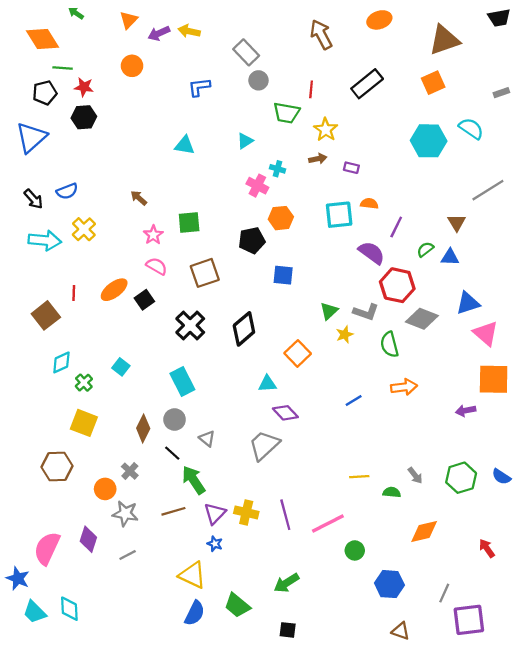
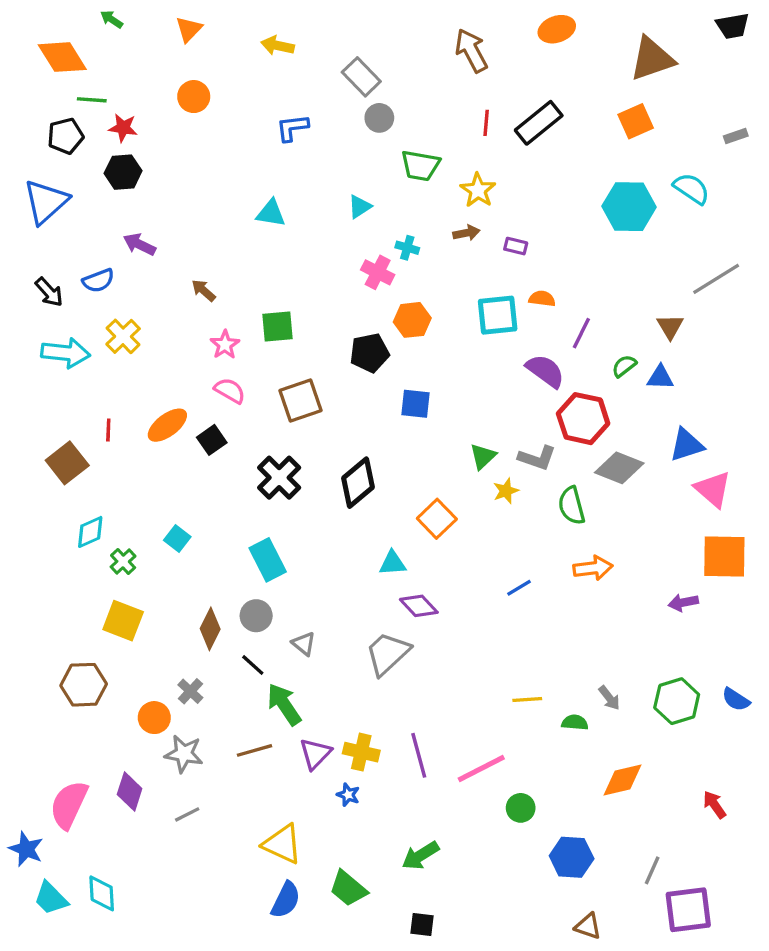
purple arrow: (159, 33) -> (139, 244), moved, turned 50
red line: (311, 89) -> (486, 123), moved
blue star: (215, 544) -> (348, 795), moved

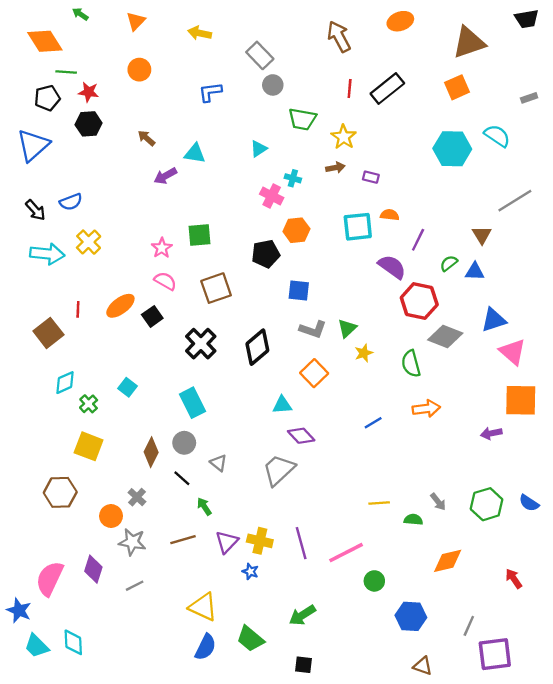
purple arrow: (139, 244) -> (165, 176), moved, turned -55
brown arrow: (204, 290) -> (146, 138), moved
gray L-shape: (537, 458) -> (313, 329), moved
green arrow: (284, 704) -> (204, 507), size x0.6

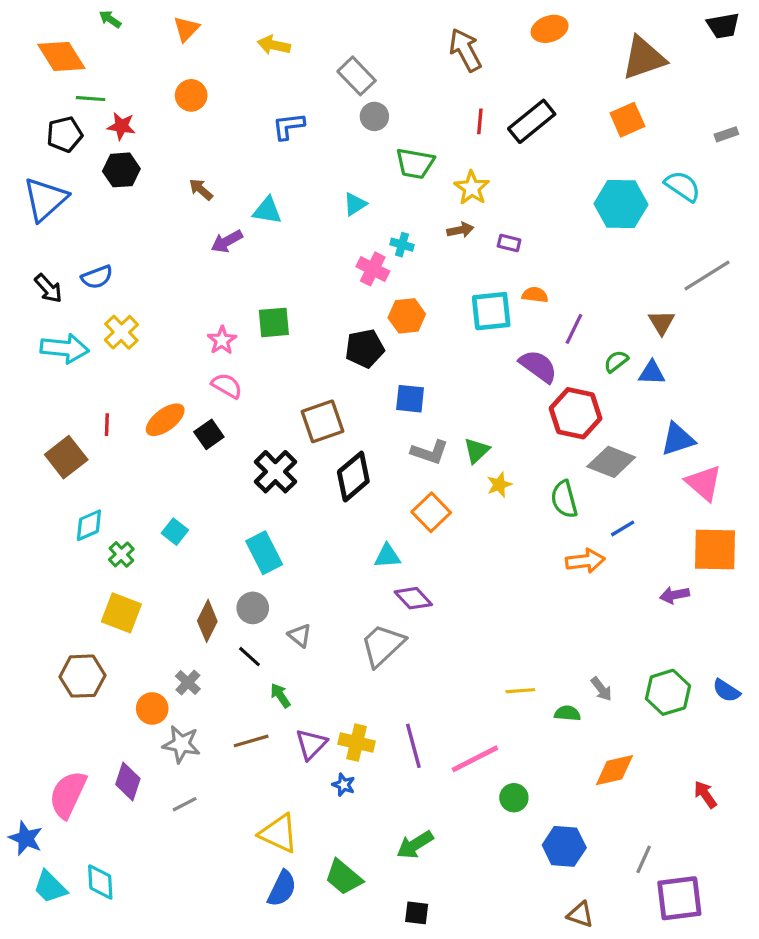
brown square: (216, 288) -> (323, 421), moved
blue line: (373, 423) -> (623, 528), moved

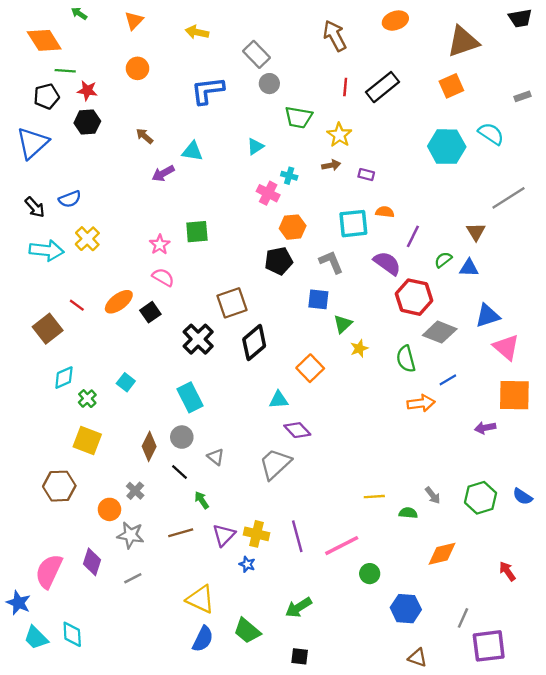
blue L-shape: (288, 126) -> (207, 91), size x1.4
black pentagon: (365, 348) -> (279, 261), moved
blue square: (410, 399) -> (318, 299), moved
red line: (107, 425) -> (77, 305), turned -56
gray L-shape: (430, 452) -> (331, 262), moved, turned -132

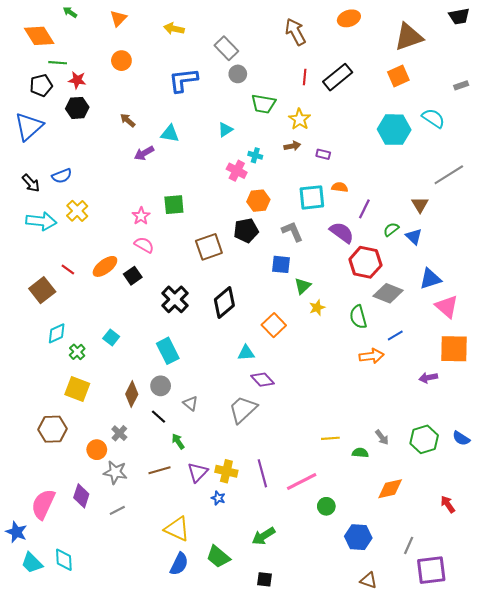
blue triangle: (469, 268) -> (414, 237), turned 42
brown square: (232, 303) -> (209, 247), moved

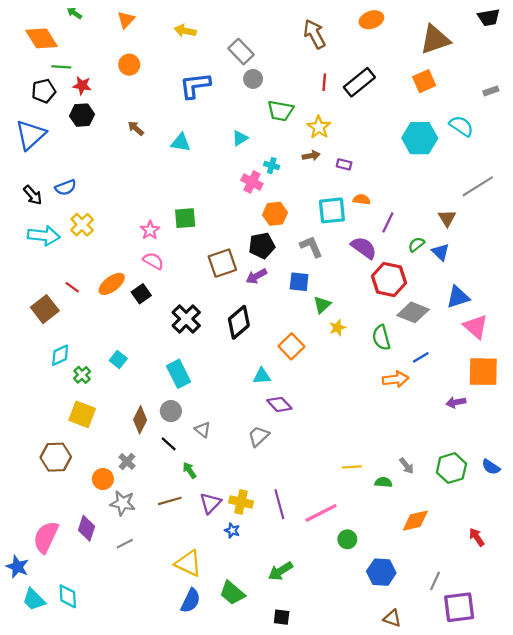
purple arrow: (144, 153) -> (256, 276), moved
gray trapezoid: (243, 410) -> (259, 436), size x0.7

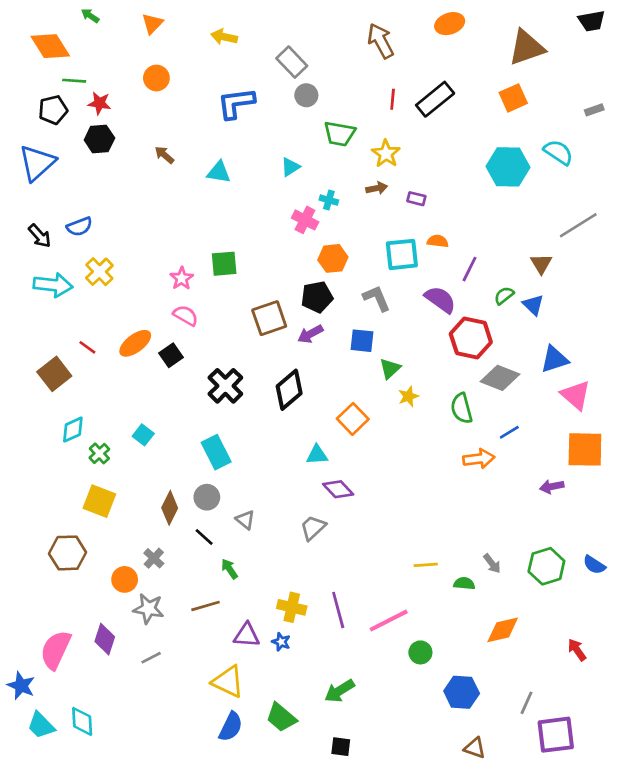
purple triangle: (210, 503) -> (247, 635), moved, turned 50

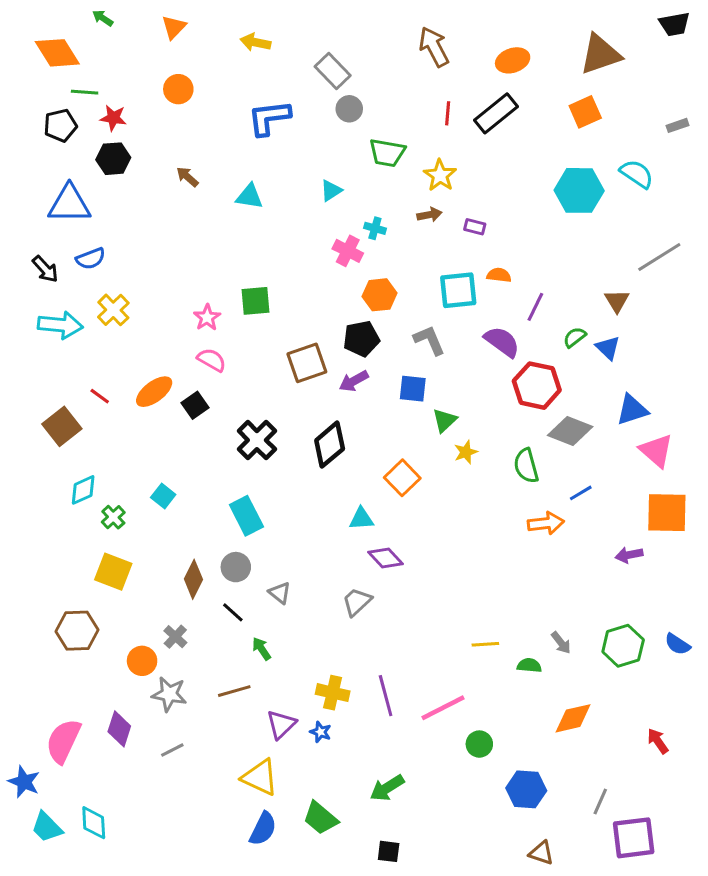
orange ellipse: (450, 24) -> (513, 60), moved
blue triangle: (37, 163) -> (69, 204), moved, turned 42
purple triangle: (247, 635) -> (281, 724), turned -48

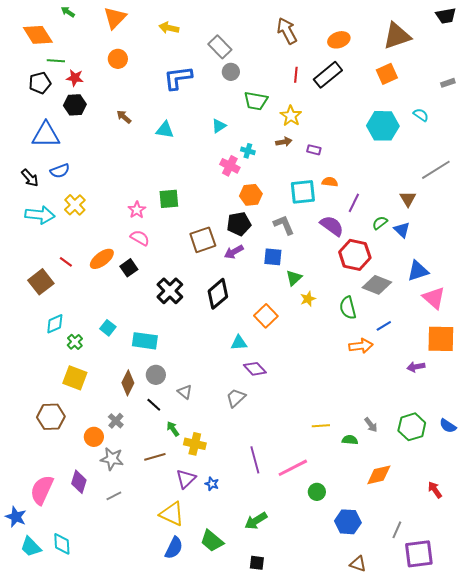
orange triangle: (174, 27) -> (115, 18), size x1.4
cyan semicircle: (637, 174) -> (421, 115), size x0.7
cyan rectangle: (246, 516) -> (145, 341), moved, turned -55
yellow cross: (333, 693) -> (195, 444), moved

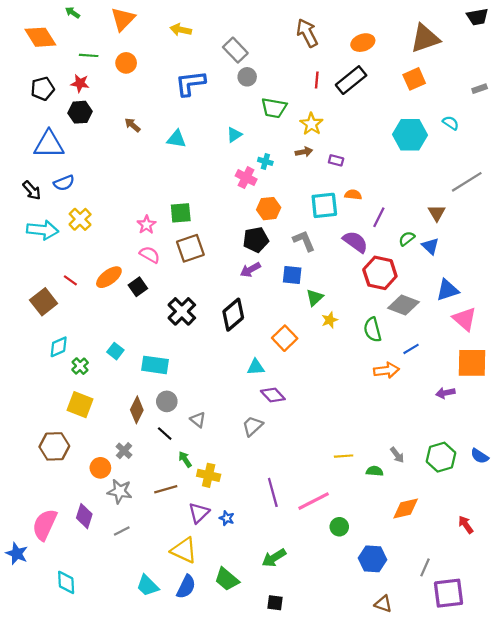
green line: (56, 61) -> (89, 55), moved
brown square: (203, 240) -> (190, 248), moved
cyan trapezoid: (31, 547) -> (148, 586), moved

